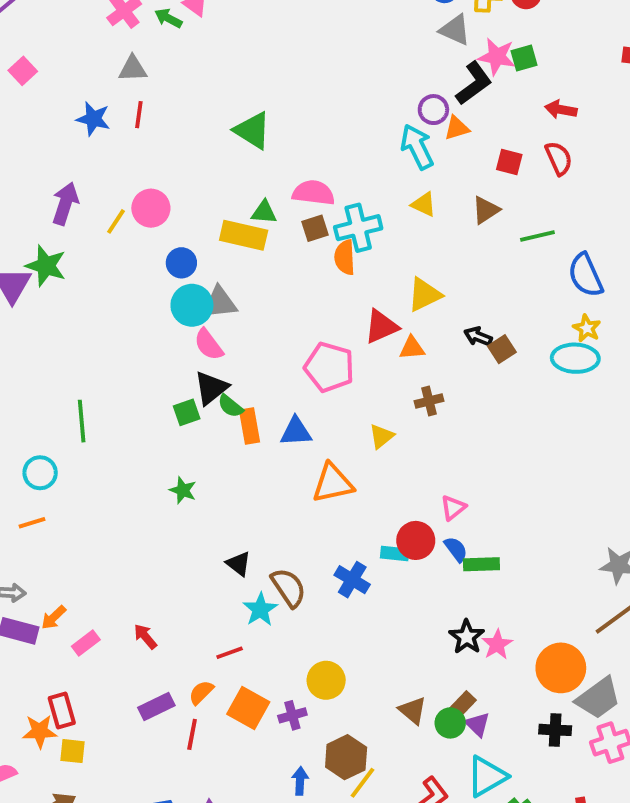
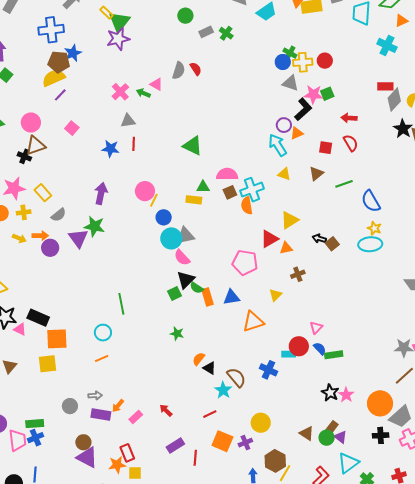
yellow line: (116, 221) -> (154, 200), moved
yellow rectangle: (244, 235) -> (194, 200), size x0.7
orange semicircle: (201, 692) -> (199, 359), moved

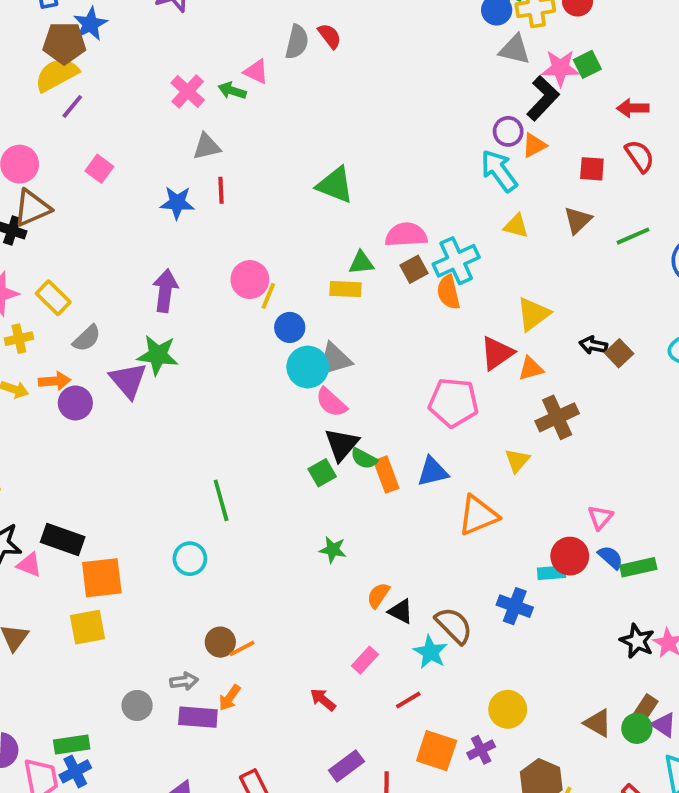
brown cross: (298, 274) -> (557, 417), size x1.5
orange line: (102, 359) -> (242, 648), moved
pink rectangle: (136, 417) -> (365, 660), moved
brown circle: (83, 442) -> (220, 642), moved

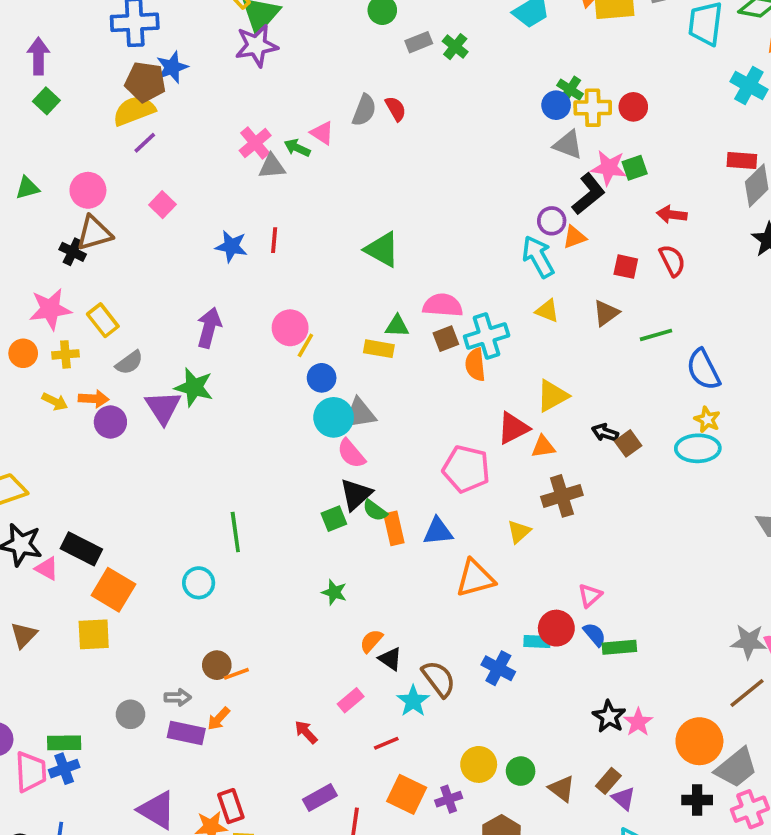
gray triangle: (207, 147) -> (272, 166), moved
orange square: (102, 578) -> (113, 590), turned 30
green circle: (637, 728) -> (521, 771), moved

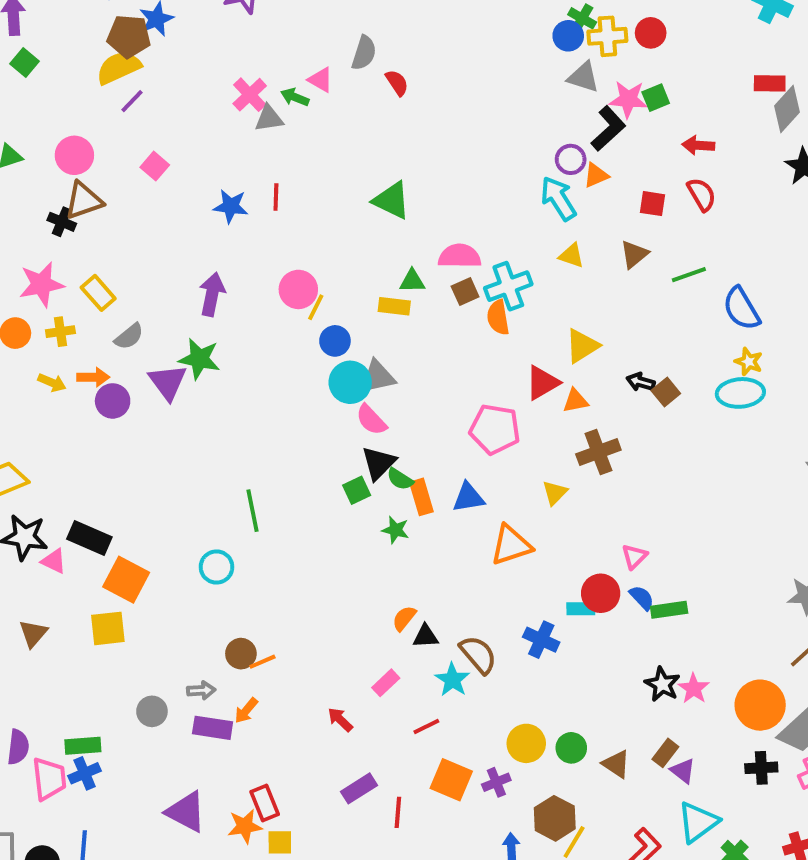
red semicircle: (396, 109) -> (397, 83), moved
green star: (334, 592) -> (395, 530), moved
black triangle: (390, 659) -> (426, 636), turned -35

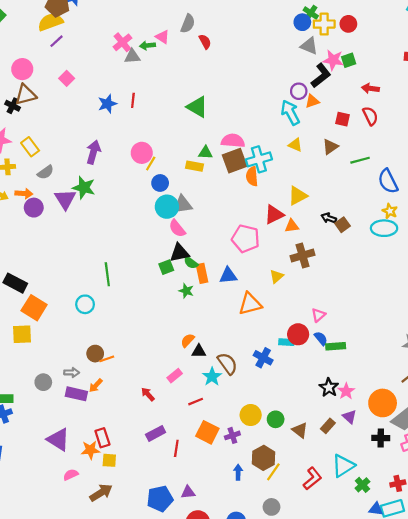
green arrow: (295, 97) -> (147, 46), turned -32
blue star: (231, 206) -> (107, 104), turned -30
brown square: (465, 291) -> (235, 161), size x1.6
black triangle: (379, 463) -> (180, 253), turned 30
purple triangle: (683, 771) -> (349, 417), moved

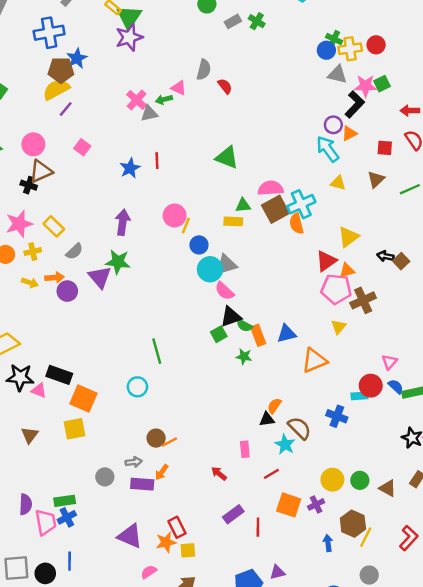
pink pentagon: (246, 239) -> (336, 289), moved
orange semicircle: (188, 340) -> (274, 406), moved
pink rectangle: (175, 376) -> (245, 449), turned -48

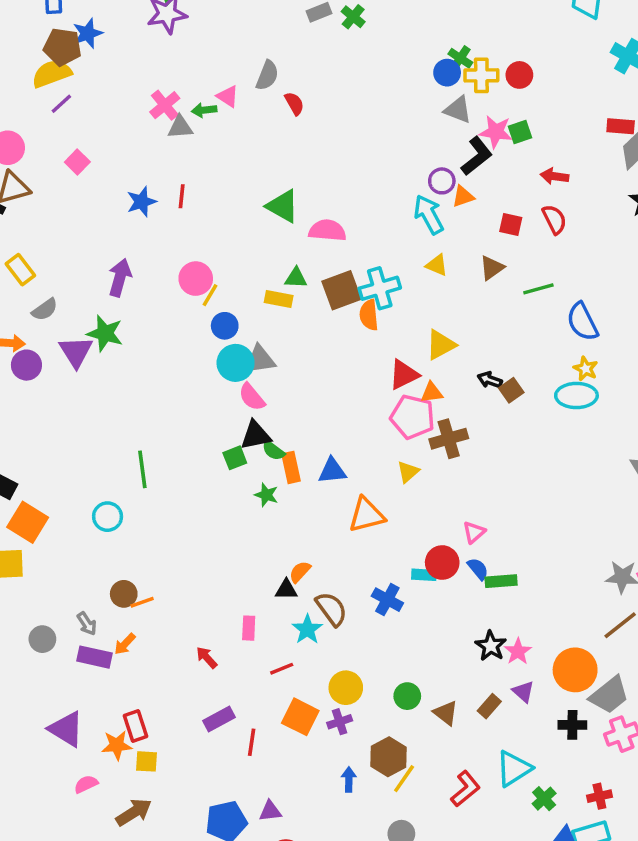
pink semicircle: (271, 188) -> (327, 230), moved
gray arrow: (134, 462) -> (87, 624), turned 56
yellow circle: (332, 480) -> (346, 688), moved

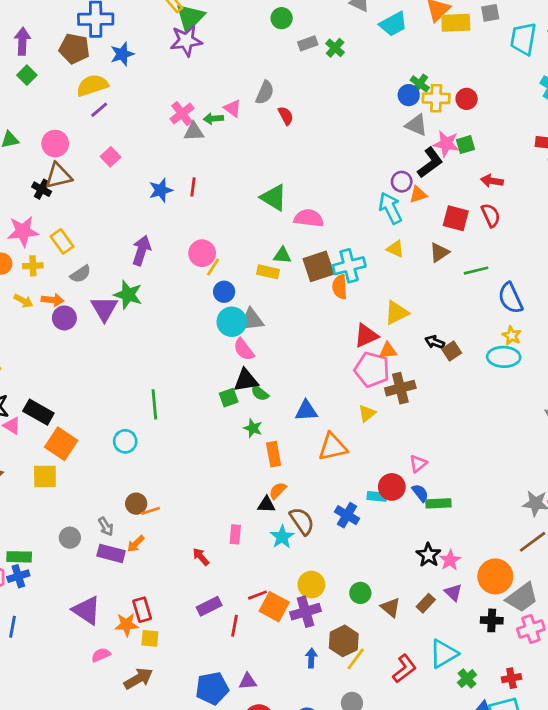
brown pentagon: (62, 47) -> (74, 49), moved
red square: (511, 224) -> (456, 218), size x1.4
orange rectangle: (291, 467) -> (274, 454), moved
red line: (282, 669) -> (257, 595), moved
purple cross: (340, 722) -> (305, 612), size x1.5

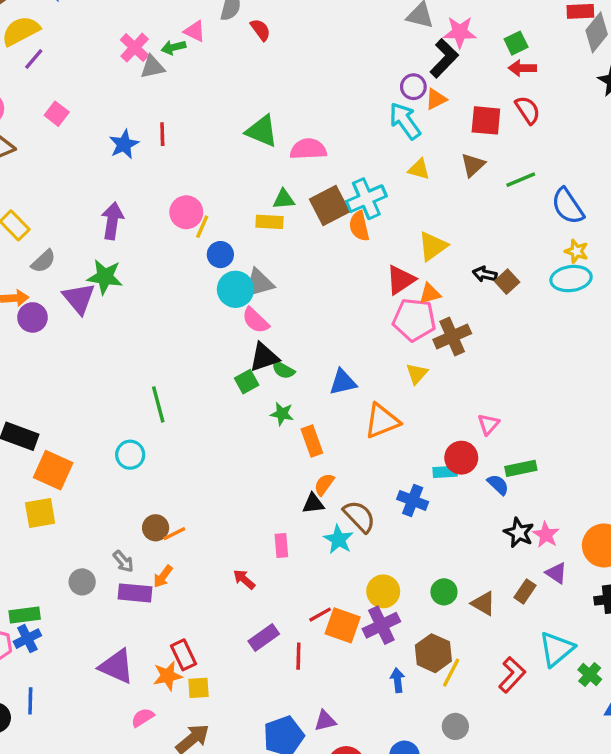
green square: (465, 145) -> (516, 43), moved
blue semicircle: (420, 493) -> (498, 485), moved

